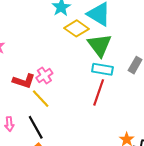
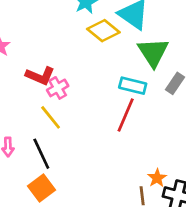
green triangle: (100, 45) -> (153, 52), moved
red L-shape: (24, 81) -> (40, 76), moved

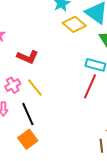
pink cross: (58, 88) -> (13, 85), moved

